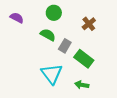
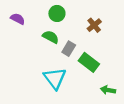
green arrow: (82, 85) -> (108, 90), moved

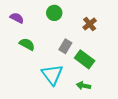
green semicircle: (51, 37) -> (27, 44), moved
green arrow: (108, 90) -> (84, 86), moved

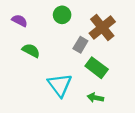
brown cross: (90, 24) -> (102, 27), size x1.6
gray rectangle: (65, 46) -> (80, 45), moved

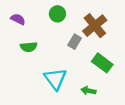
green semicircle: (31, 50) -> (29, 47), turned 147
green rectangle: (97, 68) -> (102, 63), moved

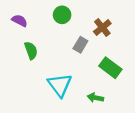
brown cross: (95, 26) -> (102, 27), size x0.7
green semicircle: (29, 47) -> (31, 50), turned -105

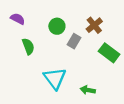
green circle: (62, 15) -> (57, 26), moved
green rectangle: (110, 68) -> (109, 53), moved

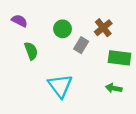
green rectangle: (109, 53) -> (119, 58), turned -30
green arrow: (88, 90) -> (114, 88), moved

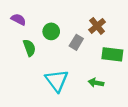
green circle: (63, 29) -> (51, 31), moved
green arrow: (114, 88) -> (96, 83), moved

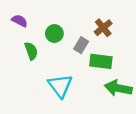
green rectangle: (112, 54) -> (101, 61), moved
green arrow: (96, 83) -> (118, 88), moved, size x1.6

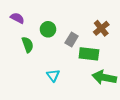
brown cross: (103, 28) -> (101, 28), moved
cyan triangle: (60, 86) -> (53, 75), size x0.6

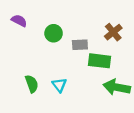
gray rectangle: (72, 40) -> (80, 45), turned 56
green semicircle: (28, 45) -> (32, 84), moved

